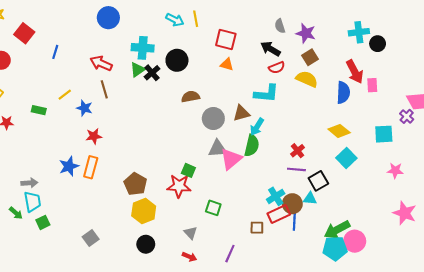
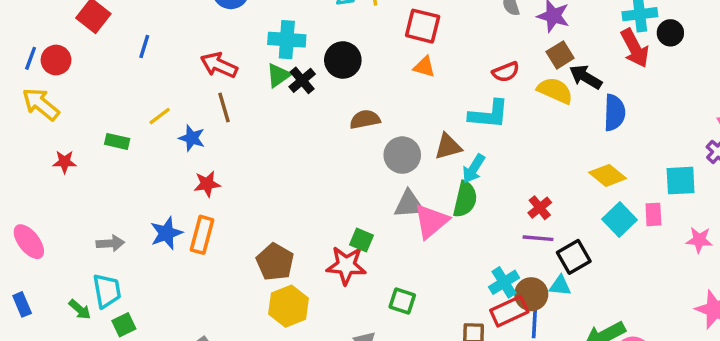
black arrow: (270, 49) -> (586, 77), moved
red arrow: (355, 72) -> (635, 48), moved
pink rectangle: (372, 85) -> (653, 214), moved
gray arrow: (29, 183) -> (110, 243), moved

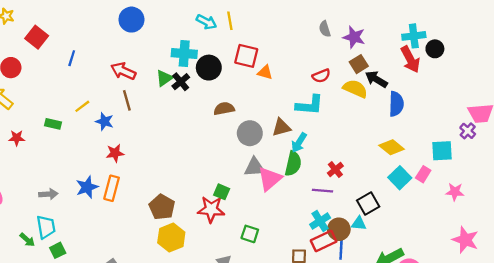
red square: (423, 26) -> (246, 56), moved
cyan cross: (287, 40) -> (184, 54), moved
red cross: (540, 208) -> (335, 170), moved
pink rectangle: (653, 214) -> (423, 174), turned 35
purple line: (538, 238) -> (322, 191), moved

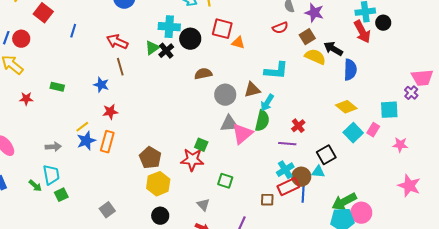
brown square: (359, 64) -> (307, 37), moved
red semicircle: (321, 76) -> (280, 28), moved
yellow line: (82, 106) -> (82, 127), moved

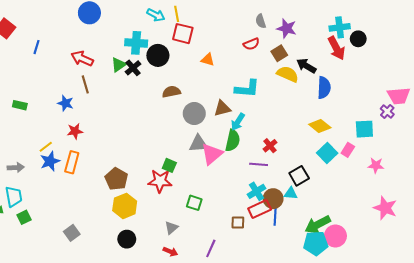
red square: (222, 29) -> (183, 34), moved
gray triangle: (203, 205) -> (171, 228), turned 32

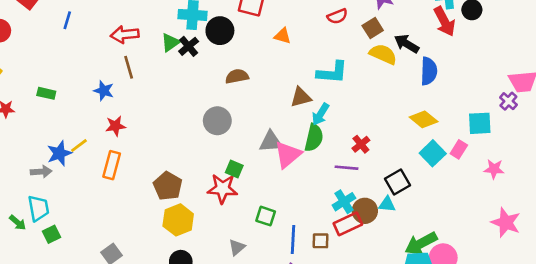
red arrow: (82, 59) -> (125, 35), turned -30
gray circle: (194, 114) -> (217, 121), moved
blue star: (50, 161) -> (59, 153), moved
blue line: (275, 214) -> (293, 240), moved

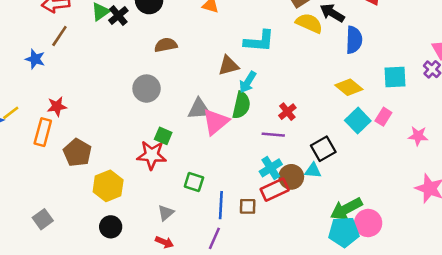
brown line: (129, 67) -> (59, 36), turned 50
cyan square: (480, 123) -> (395, 77), moved
red star: (115, 126) -> (57, 106), moved
brown pentagon: (168, 186) -> (77, 153), moved

